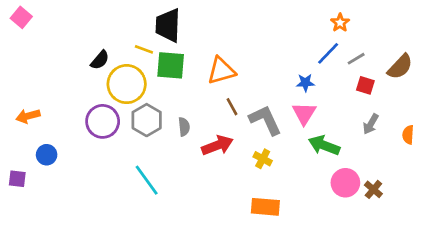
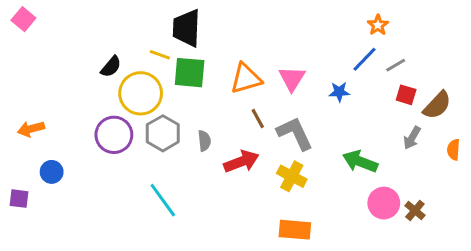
brown semicircle: (400, 67) -> (437, 105), moved
pink triangle: (304, 113) -> (292, 78), moved
yellow cross: (263, 159) -> (292, 176), size x1.4

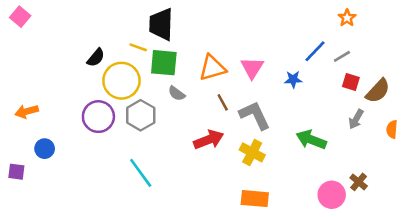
orange star: (378, 25) -> (347, 18), moved
gray semicircle: (204, 141) -> (177, 93), moved, turned 132
pink circle: (384, 203) -> (332, 195), moved

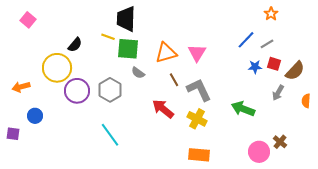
pink square: (20, 17) -> (28, 20), moved
blue star: (293, 79) -> (255, 67), moved
yellow circle: (121, 81) -> (57, 68), moved
red arrow: (209, 140) -> (163, 109), turned -120

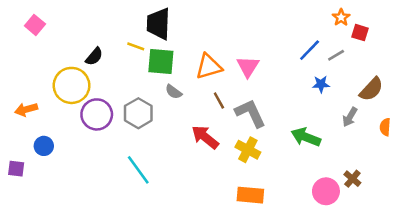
red square: (274, 64) -> (360, 33), moved

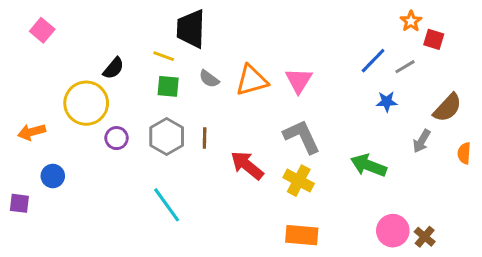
green square: (161, 62) -> (168, 86), moved, size x0.7
gray semicircle: (174, 92) -> (209, 79), moved
brown line: (219, 101) -> (205, 138), moved, turned 30
purple circle: (97, 114) -> (117, 138), size x0.6
brown cross: (352, 179) -> (425, 237), moved

